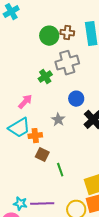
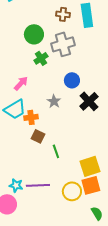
green circle: (49, 36) -> (34, 34), moved

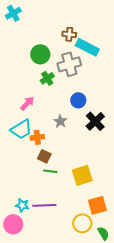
cyan rectangle: (87, 15) -> (87, 47), moved, turned -55
green line: (56, 151) -> (50, 171), moved, turned -64
yellow square: (90, 166) -> (82, 175), moved
yellow circle: (72, 191) -> (82, 223), moved

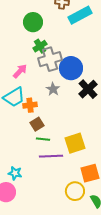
cyan rectangle: (87, 47) -> (80, 15), turned -55
gray cross: (69, 64) -> (50, 59), moved
blue circle: (78, 100) -> (71, 68), size x1.5
brown square: (44, 156) -> (37, 124), turned 32
purple line: (44, 205) -> (51, 156), moved

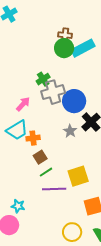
green circle: (33, 22) -> (64, 48), moved
gray star: (53, 89) -> (70, 131), moved
green line: (43, 139) -> (46, 172), turned -40
yellow circle: (75, 191) -> (72, 232), moved

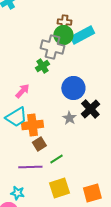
gray cross: (53, 92) -> (52, 47), moved, turned 30
orange cross: (33, 138) -> (32, 125), size x1.5
green line: (46, 172) -> (56, 159), moved
yellow square: (78, 176) -> (59, 188), moved
purple line: (54, 189) -> (30, 167), moved

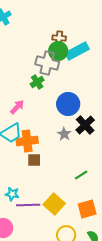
brown square: (39, 144) -> (34, 160), turned 32
green line: (56, 159) -> (81, 175), moved
purple line: (30, 167) -> (28, 205), moved
yellow square: (59, 188) -> (54, 204), turned -30
cyan star: (17, 193) -> (12, 194), moved

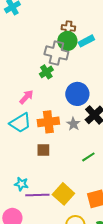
cyan rectangle: (77, 51) -> (86, 41), size x0.7
orange cross: (27, 141) -> (48, 122), moved
green line: (81, 175) -> (88, 157), moved

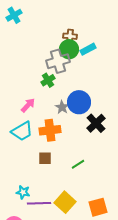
gray cross: (56, 53) -> (58, 61), turned -30
gray star: (73, 124) -> (62, 107), moved
green line: (88, 157) -> (78, 164), moved

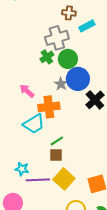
green circle: (69, 49) -> (68, 59), moved
pink arrow: (28, 105) -> (27, 91), moved, turned -91
cyan trapezoid: (22, 131) -> (34, 124), moved
brown square: (45, 158) -> (56, 155), moved
green line: (78, 164) -> (57, 141), moved

